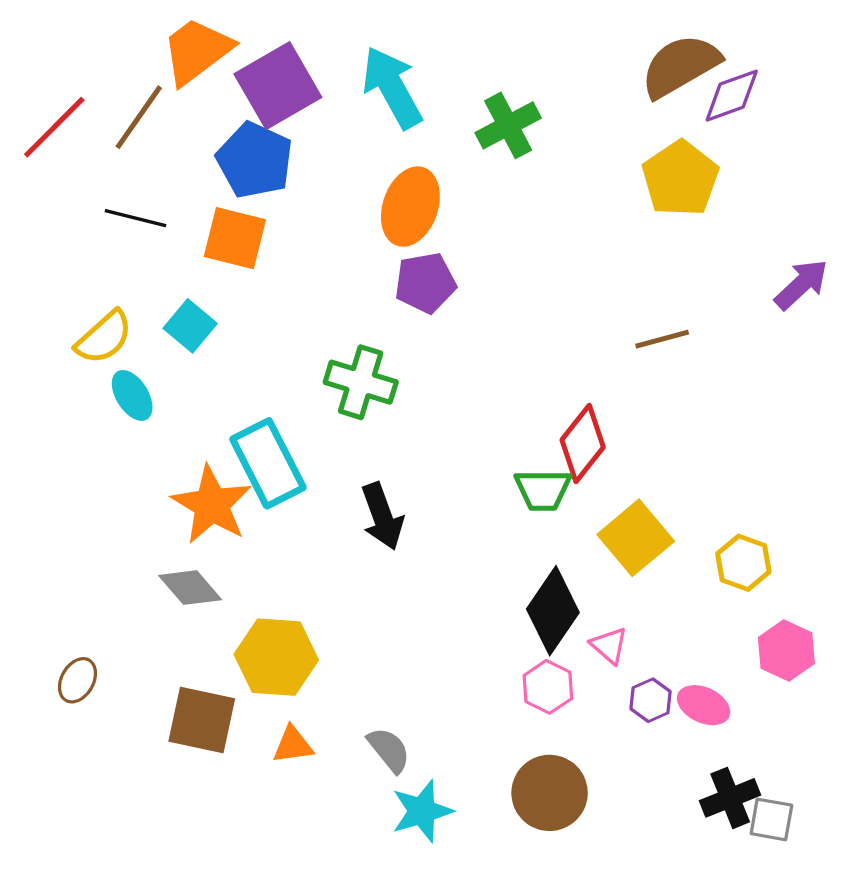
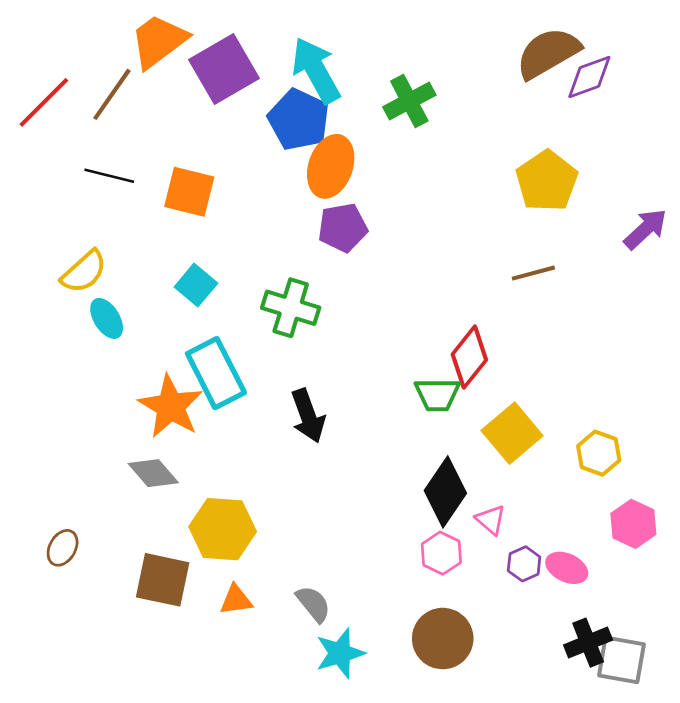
blue pentagon: (255, 160) -> (299, 120), moved
yellow pentagon: (680, 178) -> (547, 181), moved
cyan square: (190, 326) -> (196, 285), moved
gray square: (771, 819) -> (621, 660), size x1.4

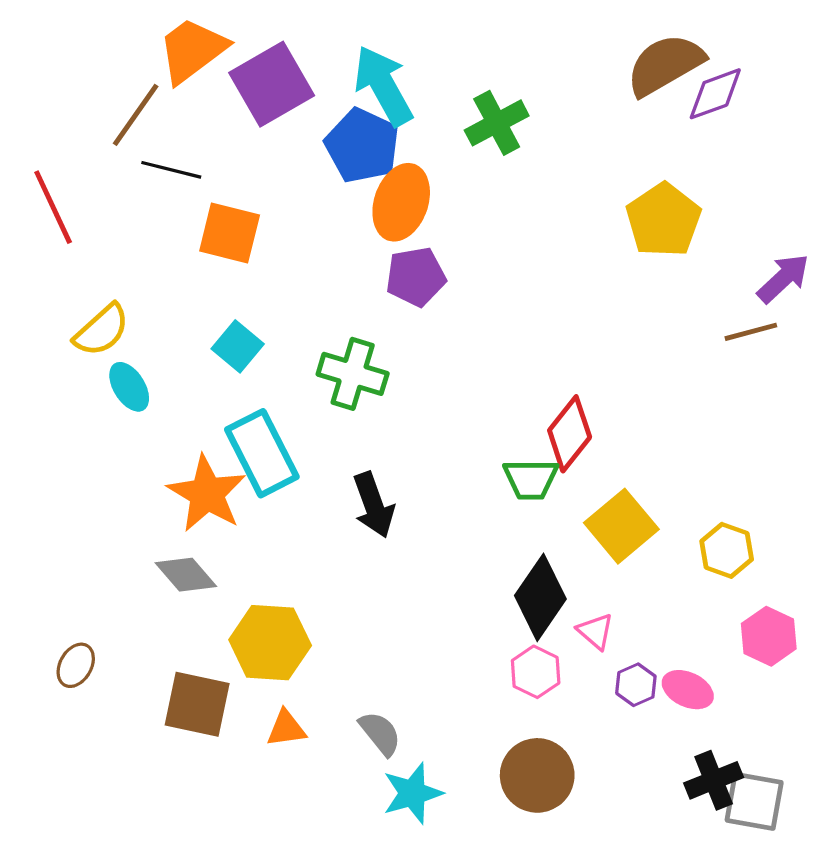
red line: (44, 102) -> (53, 207), moved, turned -70
black line: (109, 176) -> (171, 170), moved
brown line: (533, 273) -> (751, 332), moved

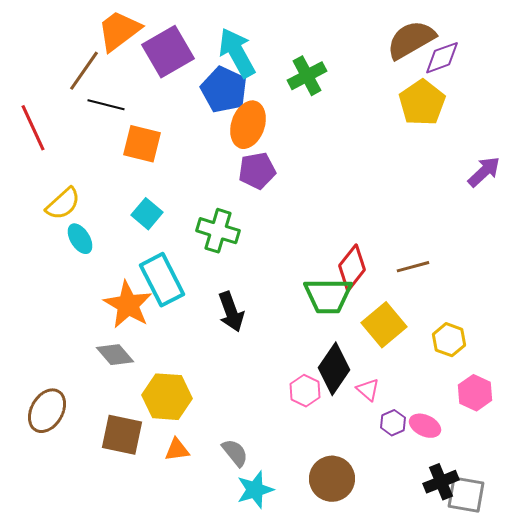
yellow pentagon: (663, 220) -> (422, 103), moved
brown line: (751, 332) -> (413, 267), moved
green trapezoid: (531, 479) -> (328, 296), size x1.4
brown ellipse: (76, 665) -> (47, 411), size x1.6
pink hexagon: (536, 672) -> (305, 391), moved

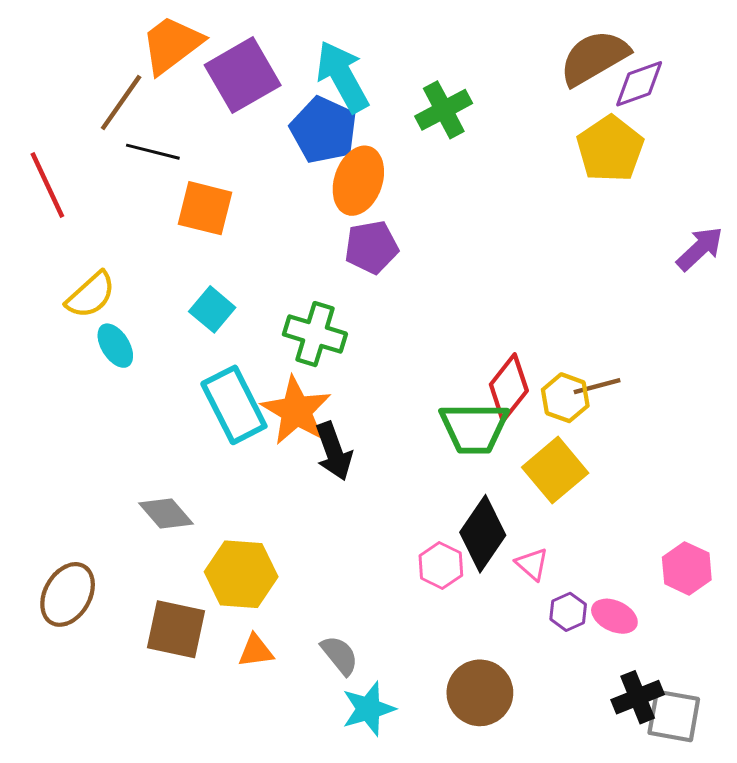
orange star: (128, 305) -> (296, 411), moved
yellow hexagon: (449, 340) -> (565, 398), moved

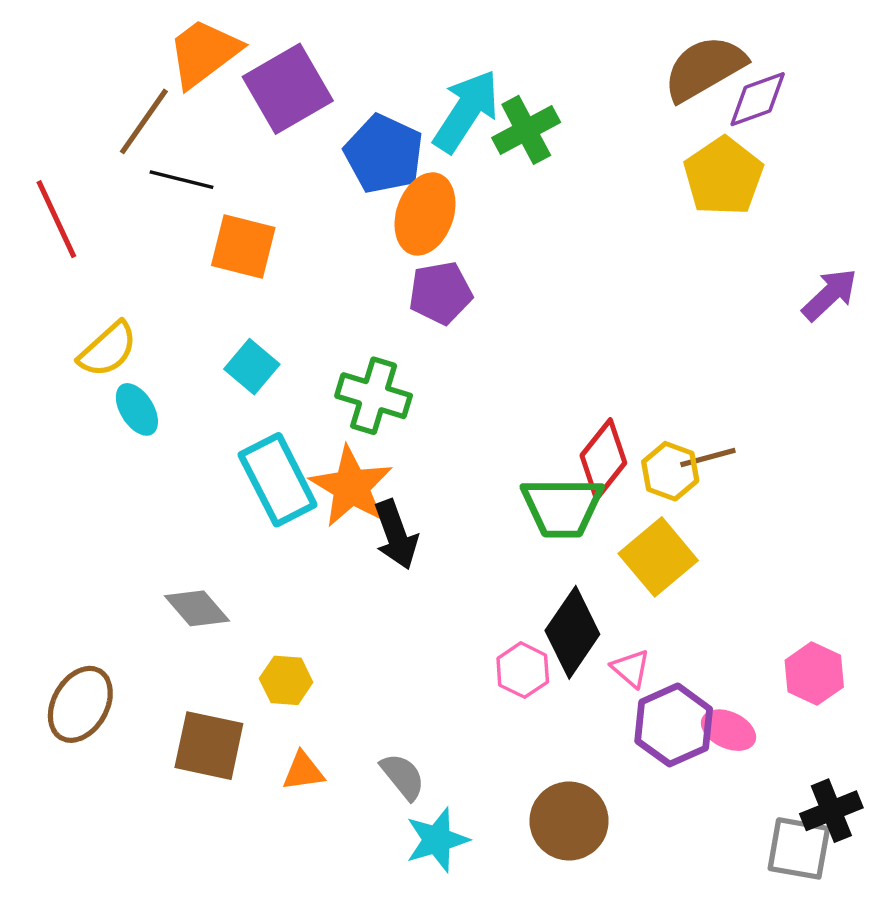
cyan arrow: (342, 77) -> (466, 111), moved, turned 62
yellow hexagon: (241, 574) -> (286, 680), size x0.6
purple hexagon: (568, 612) -> (674, 725), size x1.8
black cross: (638, 697) -> (831, 811), moved

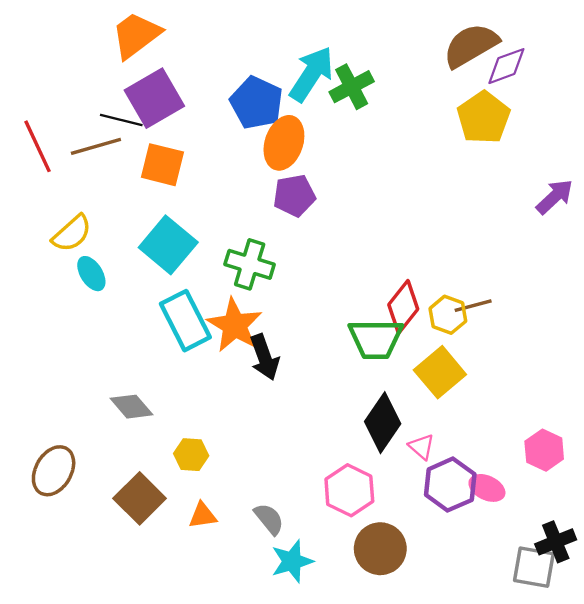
purple square: (288, 89) -> (154, 98), moved
brown line: (144, 121) -> (96, 146), moved, turned 39
cyan square: (252, 367) -> (168, 245), size x1.6
pink hexagon: (523, 670) -> (349, 490), moved, size x1.4
brown square: (209, 746) -> (140, 498), turned 33

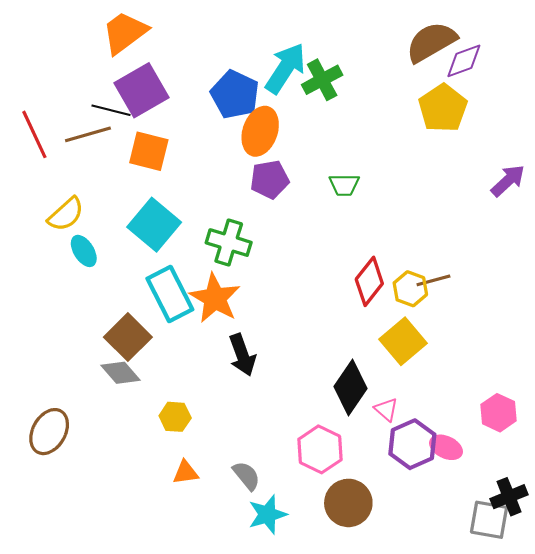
green trapezoid: (376, 339) -> (344, 185), moved, size x0.6
black arrow: (264, 357) -> (242, 355), moved
brown square: (140, 498) -> (128, 337), moved

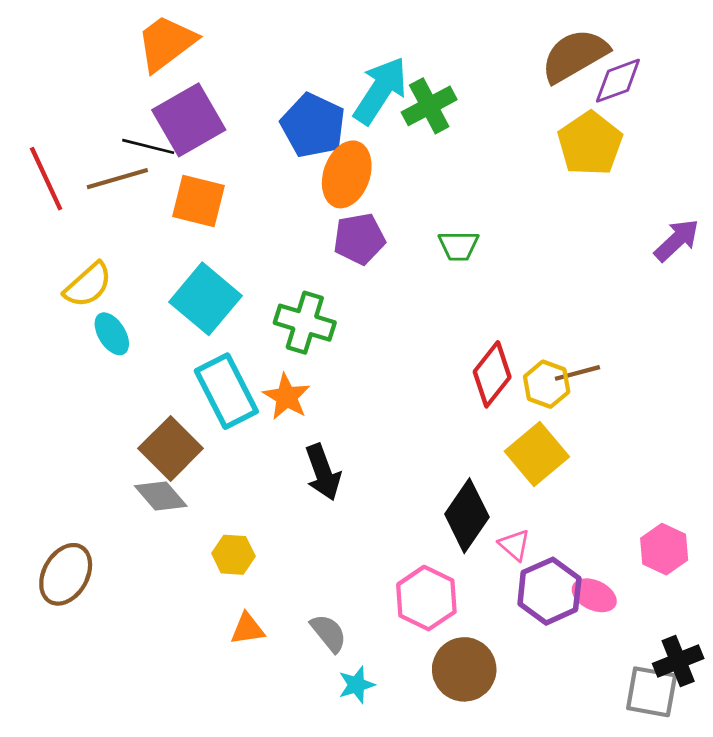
orange star: (215, 298) -> (287, 397), size x0.7
cyan star: (268, 514) -> (356, 685), size x0.7

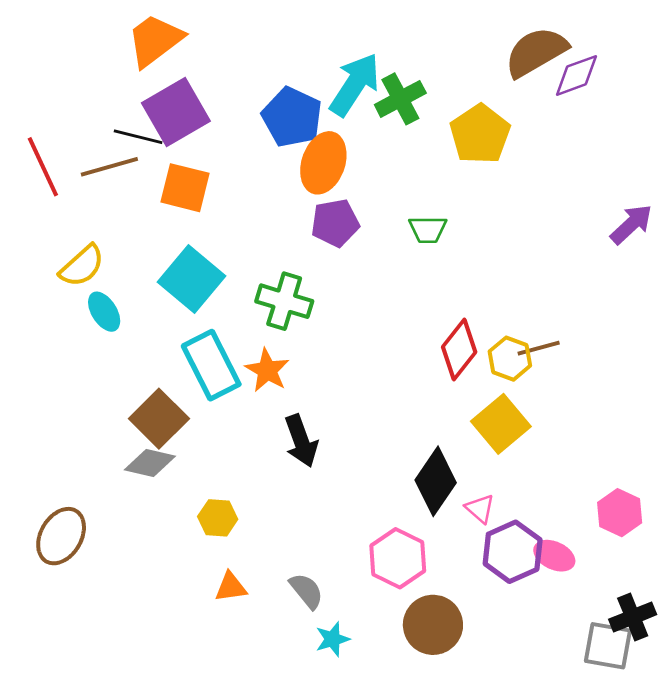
yellow pentagon: (590, 144) -> (480, 134), moved
gray diamond: (161, 496) -> (150, 463), turned -36

